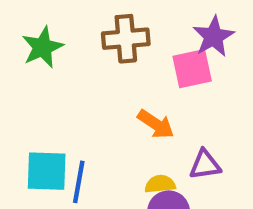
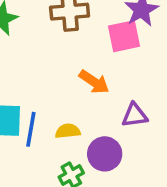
yellow semicircle: (160, 184) -> (68, 131), moved

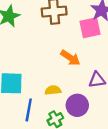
blue line: (31, 129) -> (29, 110), moved

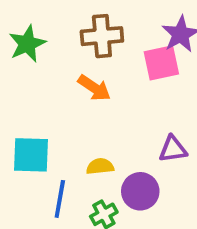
orange arrow: (70, 58) -> (94, 88), moved

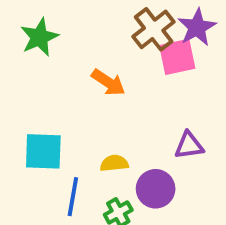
brown cross: (102, 36) -> (154, 29), moved, turned -33

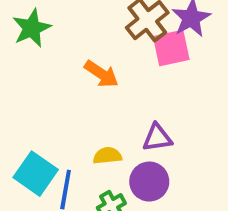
purple triangle: (189, 145) -> (157, 138), moved
cyan square: (43, 151) -> (36, 174), moved, turned 33

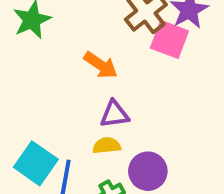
pink square: (171, 48) -> (169, 39), turned 33
purple triangle: (157, 138) -> (114, 114), moved

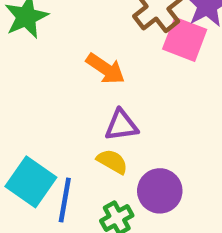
yellow semicircle: (107, 146) -> (112, 161), turned 36

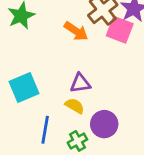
orange arrow: (105, 69) -> (76, 31), moved
cyan square: (31, 182) -> (24, 87), moved, turned 32

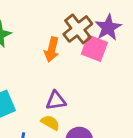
orange arrow: (76, 31) -> (52, 50), turned 70

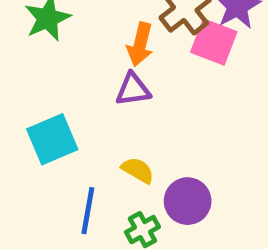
purple triangle: (56, 101) -> (133, 89), moved

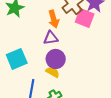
orange arrow: (140, 44) -> (54, 19), turned -30
purple circle: (188, 201) -> (56, 59), moved

